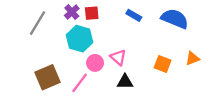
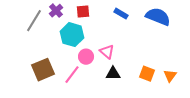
purple cross: (72, 12) -> (56, 11), moved
orange triangle: (192, 58) -> (170, 76), moved, turned -32
orange square: (163, 64) -> (147, 74), moved

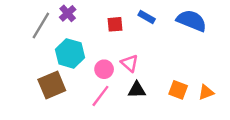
red square: (83, 12) -> (115, 24), moved
cyan hexagon: (72, 35) -> (70, 53), moved
pink line: (72, 75) -> (100, 96), moved
orange triangle: (170, 76) -> (206, 92), turned 32

